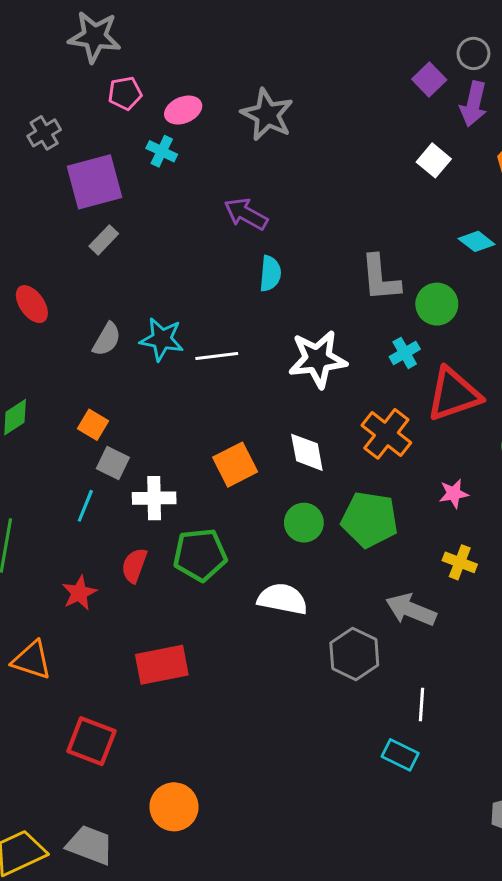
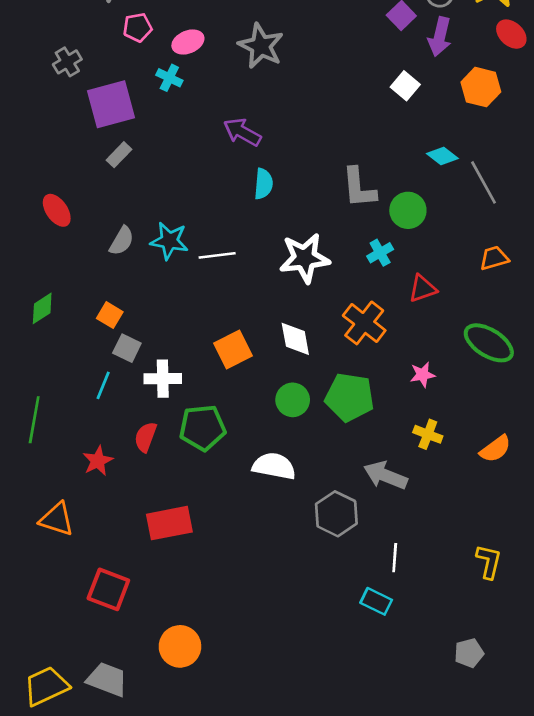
red triangle: (454, 394) -> (423, 289), size x0.6

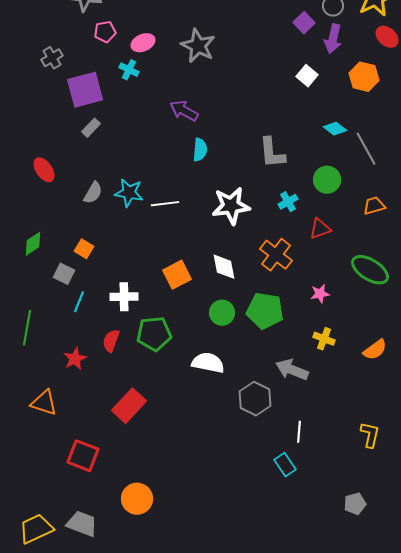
green circle: (408, 210) -> (327, 180), moved
gray square: (127, 348) -> (64, 274), moved
red rectangle: (169, 523) -> (129, 406), turned -36
cyan rectangle: (376, 601) -> (285, 465), turned 30

